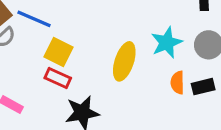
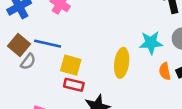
cyan star: (167, 43) -> (151, 43), turned 30

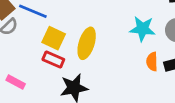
yellow ellipse: (122, 63) -> (87, 43), moved

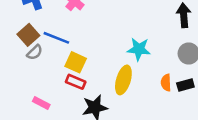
cyan star: (142, 29) -> (139, 49), moved
yellow ellipse: (87, 43) -> (123, 80), moved

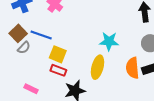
orange semicircle: (166, 83) -> (132, 68), size x1.5

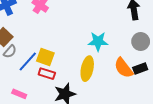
blue line: (41, 35) -> (28, 62), moved, turned -65
orange semicircle: (132, 68) -> (124, 68), turned -30

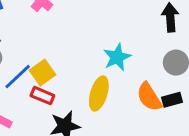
cyan star: (98, 41) -> (117, 57), turned -30
yellow square: (45, 57) -> (42, 72), turned 30

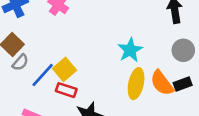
yellow ellipse: (99, 94) -> (136, 84), moved

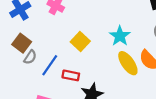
yellow square: (65, 69) -> (80, 41), moved
yellow ellipse: (136, 84) -> (128, 63), turned -40

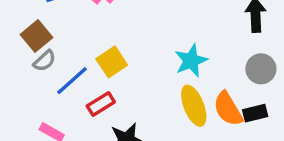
yellow square: (80, 41) -> (112, 62), moved
red rectangle: (71, 75) -> (101, 104), turned -56

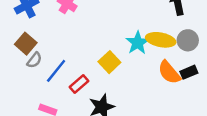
yellow square: (112, 62) -> (109, 62), moved
yellow ellipse: (194, 106) -> (161, 40), moved, turned -48

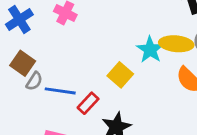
blue line: (56, 71) -> (60, 91), turned 65

